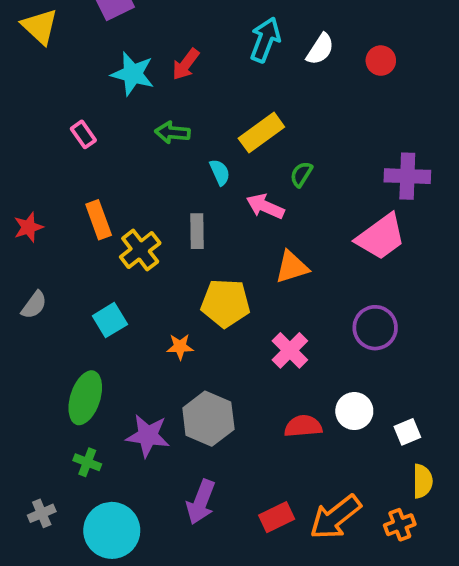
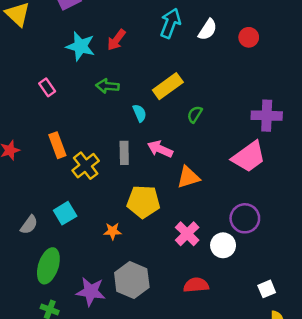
pink arrow: (265, 206) -> (160, 149), moved
gray semicircle: (34, 305) -> (29, 225), moved
white circle: (354, 411) -> (223, 245), moved

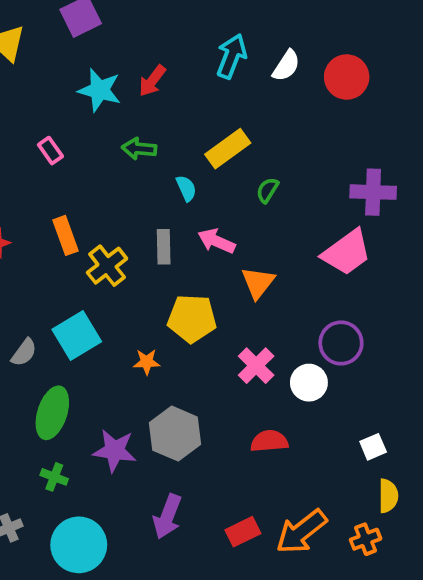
red circle: (249, 37) -> (347, 77), size x1.5
orange triangle: (188, 177) -> (258, 283), turned -35
cyan square: (65, 213) -> (77, 335), size x1.4

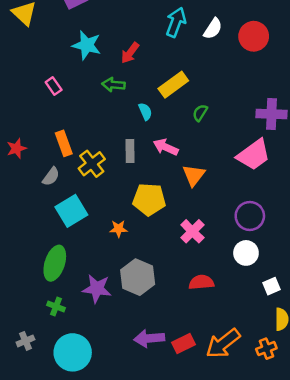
red arrow: (152, 81) -> (130, 53), moved
gray semicircle: (24, 352) -> (51, 176), moved
white circle: (309, 383) -> (246, 253), moved
purple arrow: (167, 517) -> (149, 338), moved, turned 64

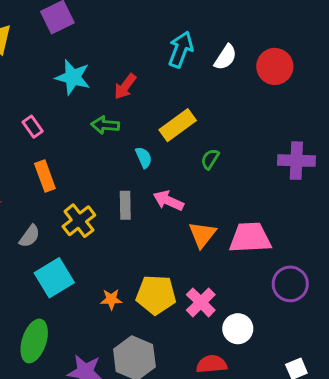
orange rectangle: (64, 143) -> (45, 176), moved
pink trapezoid: (254, 155) -> (250, 238), moved, turned -147
yellow pentagon: (149, 199) -> (156, 295), moved
purple circle: (250, 216) -> (290, 284), moved
white circle: (246, 253) -> (238, 329), moved

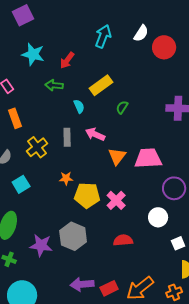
white semicircle: (225, 57) -> (141, 33), moved
cyan square: (54, 278) -> (21, 184), size x0.7
orange star: (111, 299) -> (66, 178), moved
white circle: (238, 329) -> (158, 217), moved

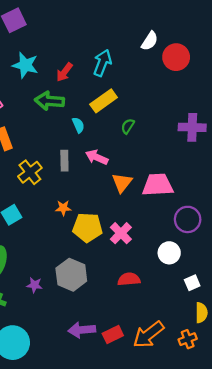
cyan arrow: (103, 36) -> (102, 63), moved
green arrow: (54, 85) -> (49, 101), size x1.4
purple star: (41, 245) -> (35, 285), size x0.6

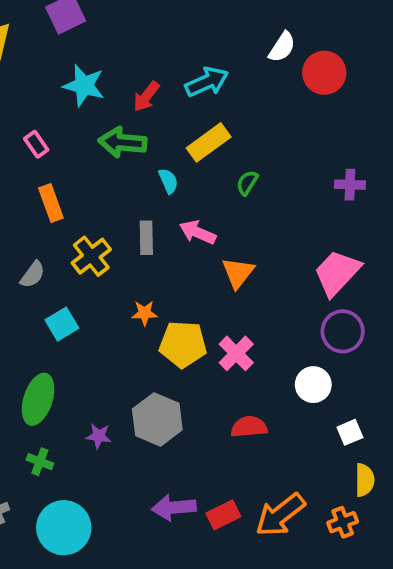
cyan arrow: (102, 63) -> (207, 82), turned 45
purple cross: (192, 127) -> (350, 185), size x0.7
pink trapezoid: (158, 185) -> (337, 273), moved, turned -44

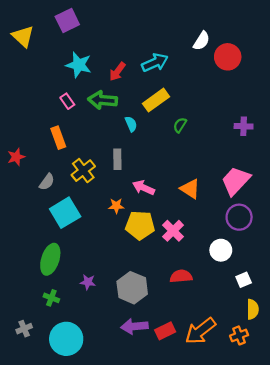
pink rectangle: (36, 144) -> (67, 101), moved
pink arrow: (198, 232) -> (144, 188), moved
orange triangle: (238, 273) -> (190, 189), moved, turned -35
cyan square: (62, 324) -> (65, 213), size x1.5
gray hexagon: (157, 419) -> (132, 288), moved

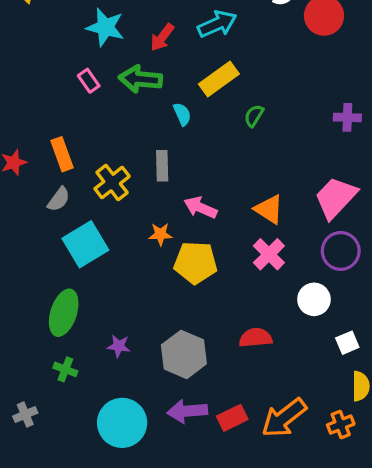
orange rectangle: (58, 138) -> (62, 154), moved
pink cross: (173, 231) -> (269, 254), moved
cyan circle: (66, 339) -> (122, 423), moved

